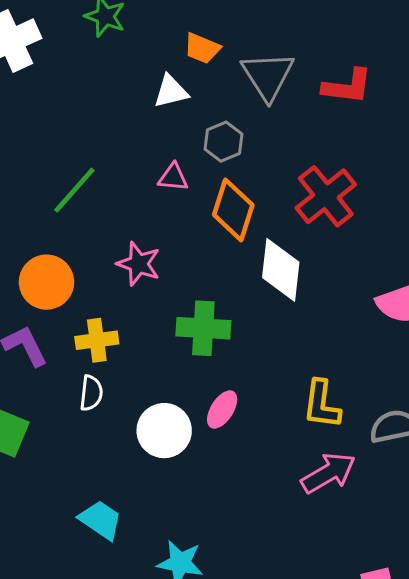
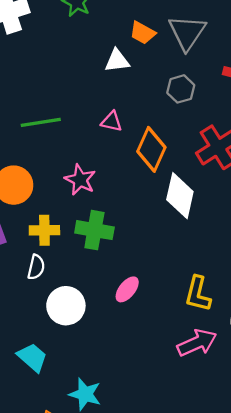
gray triangle: (268, 76) -> (187, 32), moved
gray hexagon: (224, 142) -> (181, 89), moved
green line: (74, 190) -> (41, 122), turned 33
green cross: (203, 328) -> (94, 230), moved
white circle: (164, 431) -> (66, 306), moved

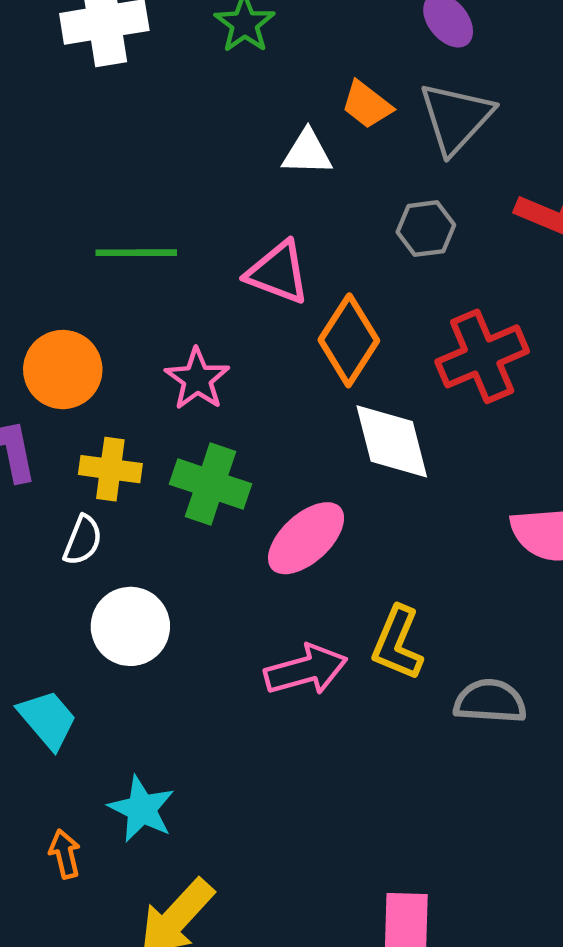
pink triangle: (112, 121) -> (278, 272), size x1.5
white diamond: (180, 196) -> (392, 441), turned -36
pink ellipse: (127, 289) -> (306, 538), moved, size x1.5
pink arrow: (197, 343) -> (306, 670), moved

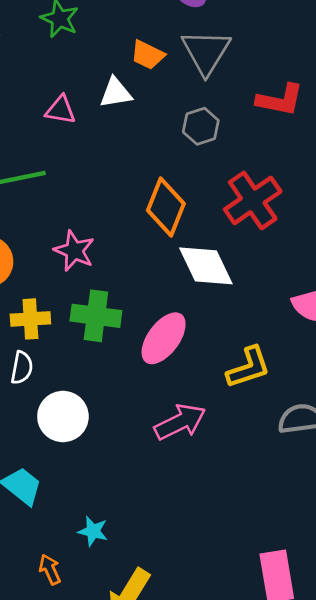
pink triangle: (278, 272) -> (61, 110), moved, size x0.7
yellow L-shape: (397, 643) -> (248, 367), moved, turned -120
cyan star: (142, 809) -> (93, 531), size x0.7

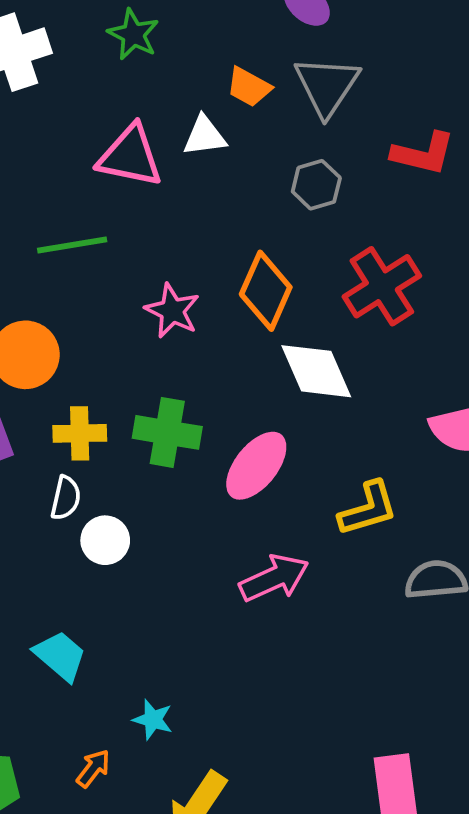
pink triangle: (61, 110) -> (130, 156), size x1.6
pink star: (74, 251) -> (172, 311), moved
white circle: (63, 416) -> (105, 540), moved, size x0.7
orange arrow: (50, 569) -> (93, 768), turned 60

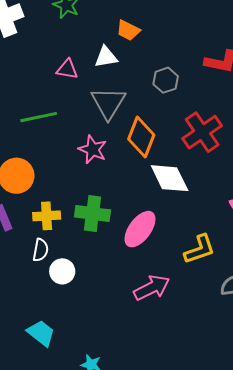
gray triangle: (327, 86) -> (108, 103), moved
pink triangle: (130, 156) -> (67, 69), size x0.6

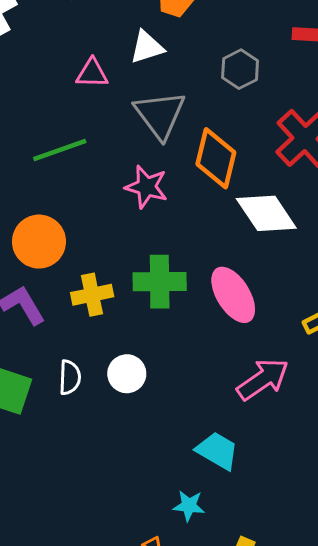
pink ellipse: (140, 229) -> (233, 295), turned -60
white semicircle: (41, 250) -> (70, 377), moved
cyan trapezoid: (41, 333) -> (217, 451), moved

